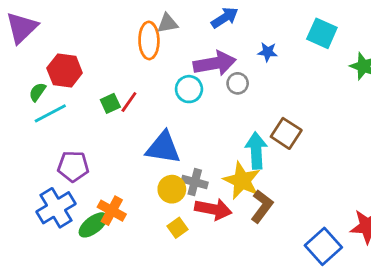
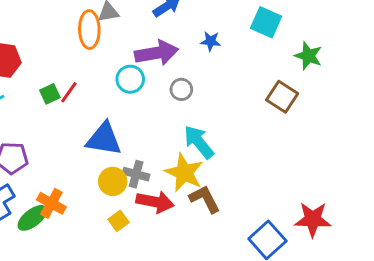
gray circle: (238, 83) -> (181, 89), moved
brown square: (286, 133) -> (282, 97), moved
cyan arrow: (256, 151) -> (199, 142), turned -36
brown L-shape: (262, 206) -> (205, 199), turned -64

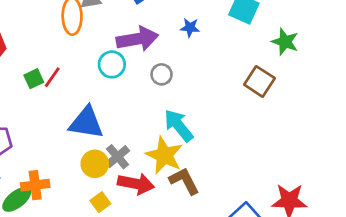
gray cross: (136, 174) -> (118, 157), turned 35
orange cross: (51, 203) -> (35, 185), turned -36

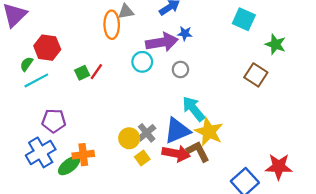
blue star: (190, 28) -> (185, 33), moved
blue triangle: (86, 123) -> (177, 131), moved, turned -32
yellow star: (164, 155) -> (209, 132), moved
red arrow: (136, 184) -> (176, 154), moved
yellow square: (100, 202) -> (142, 158), moved

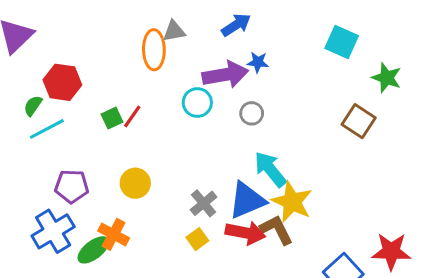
yellow circle: (129, 138) -> (135, 183), moved
orange cross: (83, 155) -> (114, 234), turned 35

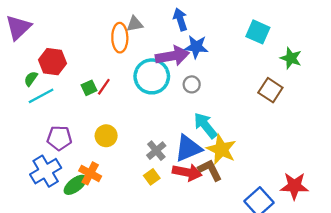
blue arrow: (236, 25) -> (180, 19), turned -75
blue star: (258, 62) -> (196, 47), size x1.5
cyan circle: (197, 103) -> (152, 76), size x1.6

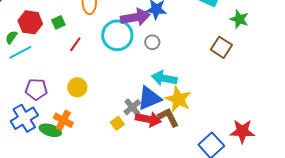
green square: (89, 88) -> (58, 22), moved
cyan arrow: (205, 125) -> (164, 78), turned -40
gray cross: (156, 151) -> (132, 107), moved
green ellipse: (75, 185) -> (50, 130), turned 55

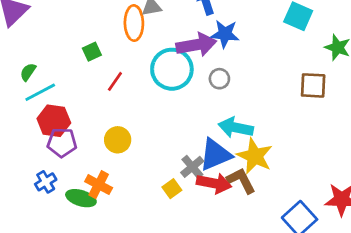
red hexagon: (30, 22) -> (54, 121), moved
brown square: (221, 47) -> (313, 85), turned -30
blue cross: (24, 118) -> (46, 182), size x0.6

